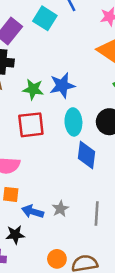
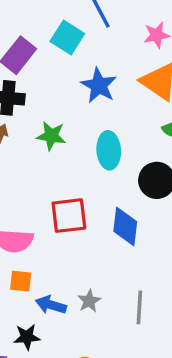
blue star: (62, 85) -> (99, 85), moved, turned -30
cyan ellipse: (73, 122) -> (109, 150), moved
red square: (31, 125) -> (69, 216), moved

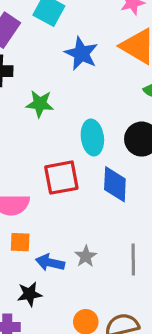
cyan ellipse: (109, 150) -> (92, 137), moved

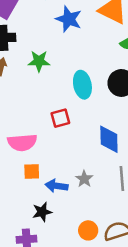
red square: (61, 178) -> (60, 118), size x0.7
blue diamond: (115, 184) -> (109, 139), moved

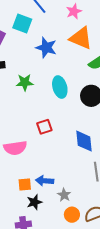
cyan ellipse: (82, 85) -> (60, 87), moved
orange square: (32, 172) -> (25, 185), moved
gray star: (84, 179) -> (64, 195), moved

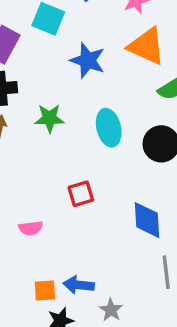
pink semicircle: (15, 148) -> (31, 228), size x0.6

